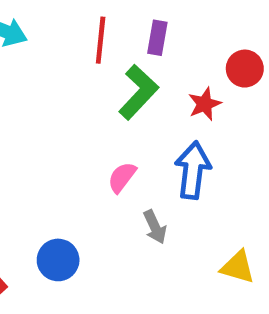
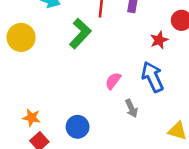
green L-shape: (138, 92) -> (80, 33), moved
blue arrow: (193, 170) -> (153, 77), turned -32

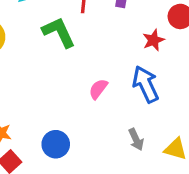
green L-shape: (80, 33) -> (59, 32), turned -68
gray arrow: (131, 108) -> (136, 139), moved

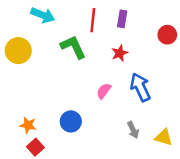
red star: (153, 40) -> (120, 53), moved
blue circle: (56, 144) -> (71, 121), moved

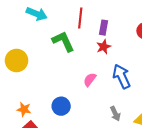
purple rectangle: (122, 19) -> (104, 28), moved
yellow circle: (18, 51) -> (17, 60), moved

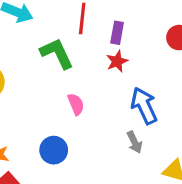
pink semicircle: (90, 80) -> (76, 104), moved, turned 120
gray arrow: (115, 114) -> (135, 142), moved

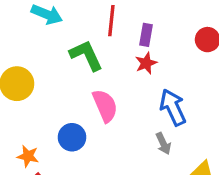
pink semicircle: (76, 104) -> (105, 106), size x1.5
blue circle: (54, 150) -> (72, 137), moved

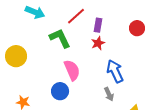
red line: (111, 21) -> (76, 16), turned 42
blue circle: (72, 137) -> (60, 91), moved

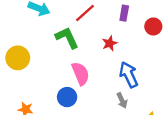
purple rectangle: (98, 25) -> (124, 13), moved

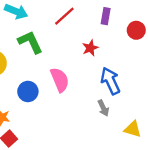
green L-shape: (67, 38) -> (30, 42), moved
blue circle: (67, 97) -> (28, 91), moved

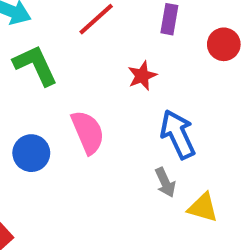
yellow triangle: (133, 129) -> (203, 207), moved

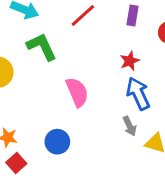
red star: (142, 76) -> (130, 61), moved
blue circle: (31, 153) -> (57, 142), moved

